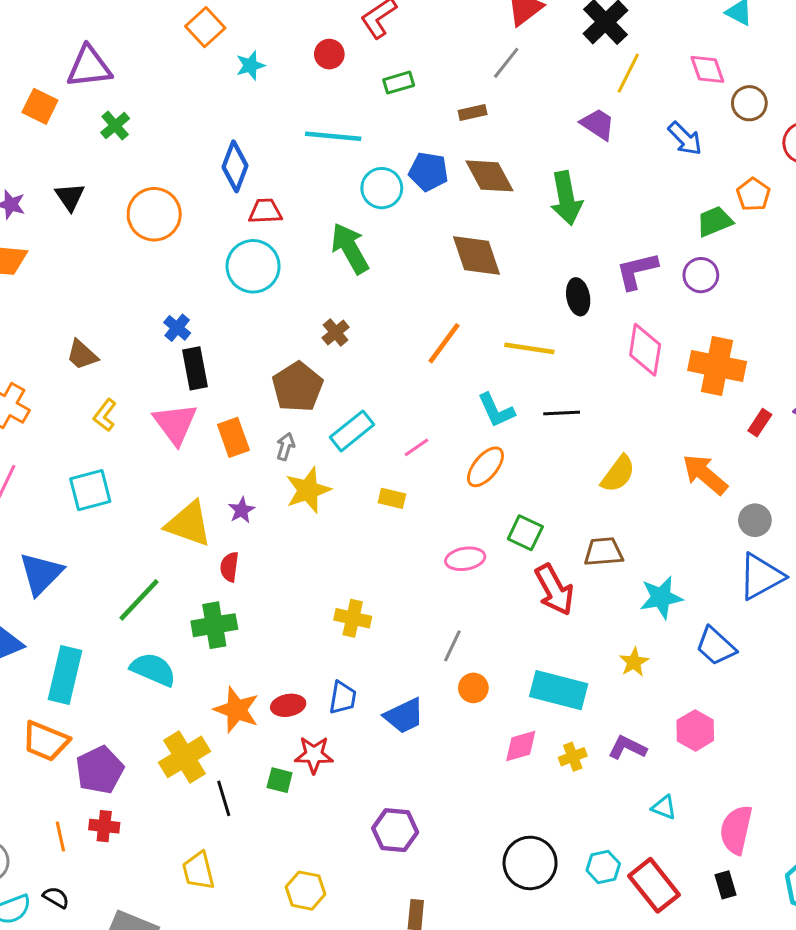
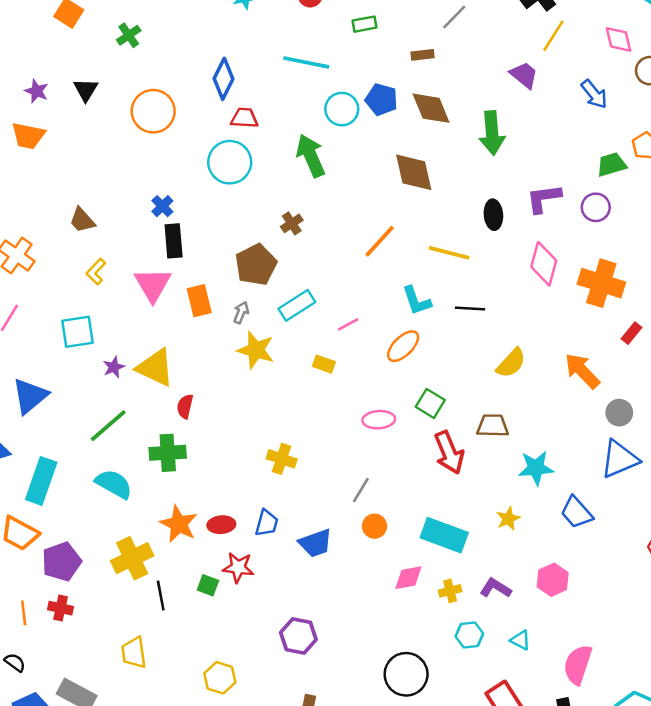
yellow star: (308, 490) -> (256, 350), turned 30
purple star: (242, 510) -> (114, 367), moved
cyan hexagon: (603, 867) -> (469, 635), moved

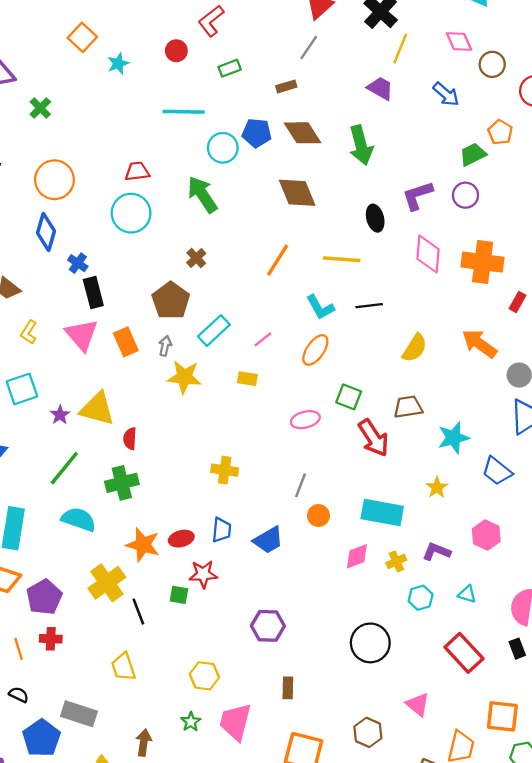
green cross: (129, 35) -> (40, 108), moved
blue diamond: (223, 79) -> (46, 232), moved

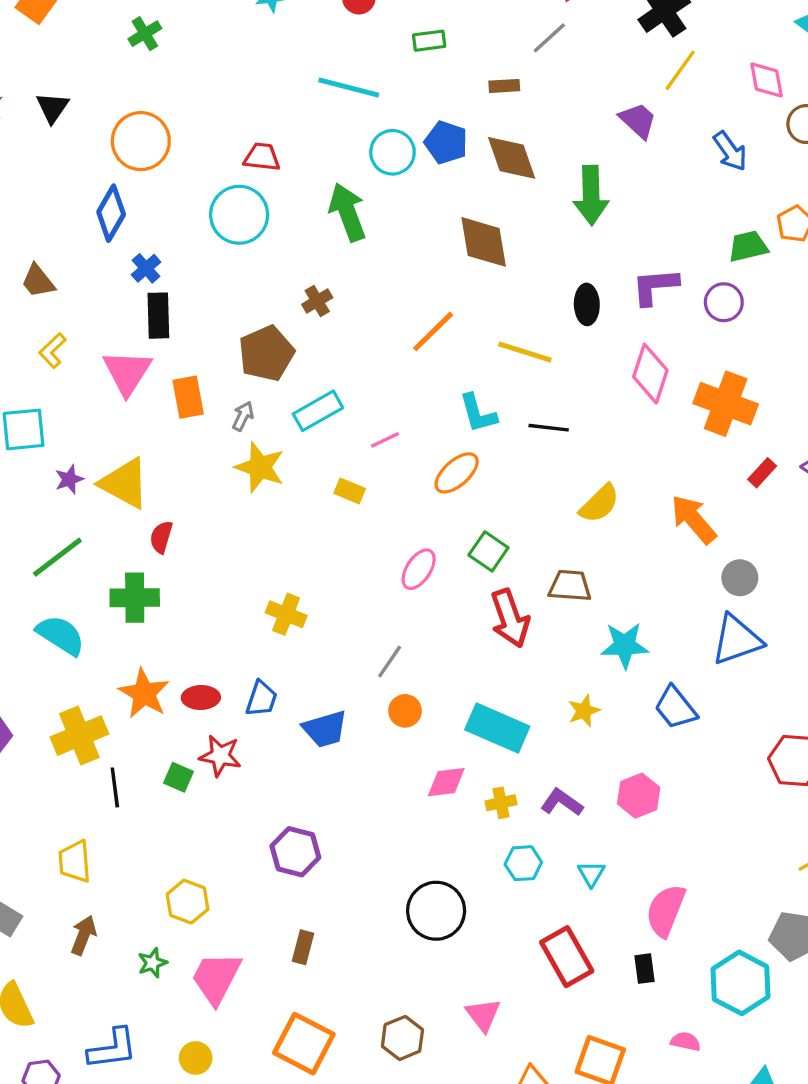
pink ellipse: (305, 420) -> (419, 569), turned -56
cyan triangle: (467, 594) -> (591, 874), turned 30
brown arrow: (144, 743) -> (84, 935), moved

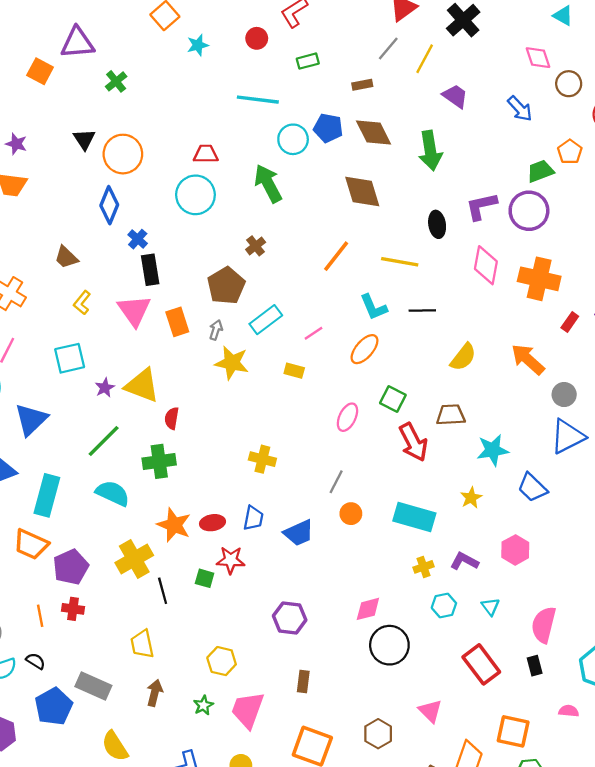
yellow line: (680, 70) -> (425, 59), moved
black triangle: (52, 107) -> (84, 139), moved
purple circle: (724, 302) -> (529, 211), size x1.5
pink diamond: (446, 782) -> (368, 609), moved

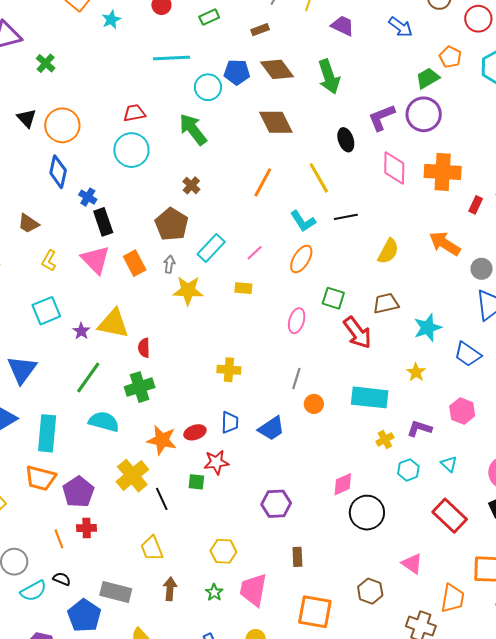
yellow line: (400, 262) -> (319, 178), turned 60

